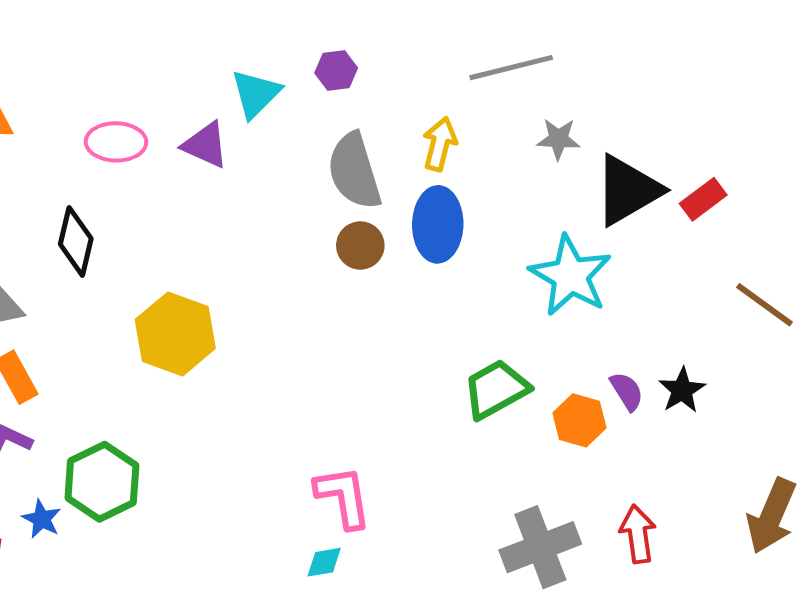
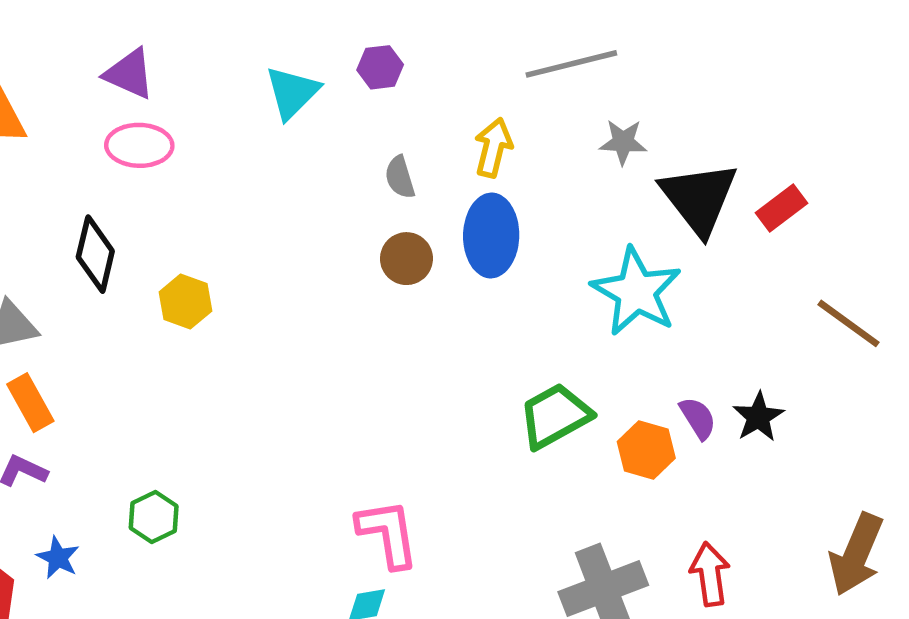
purple triangle: (205, 145) -> (129, 74), moved
gray semicircle: (354, 171) -> (400, 177), size x0.5
black triangle: (628, 190) -> (699, 198), turned -38
yellow hexagon: (175, 334) -> (185, 301), moved, size x0.6
green hexagon: (102, 482) -> (154, 517), moved, size x0.6

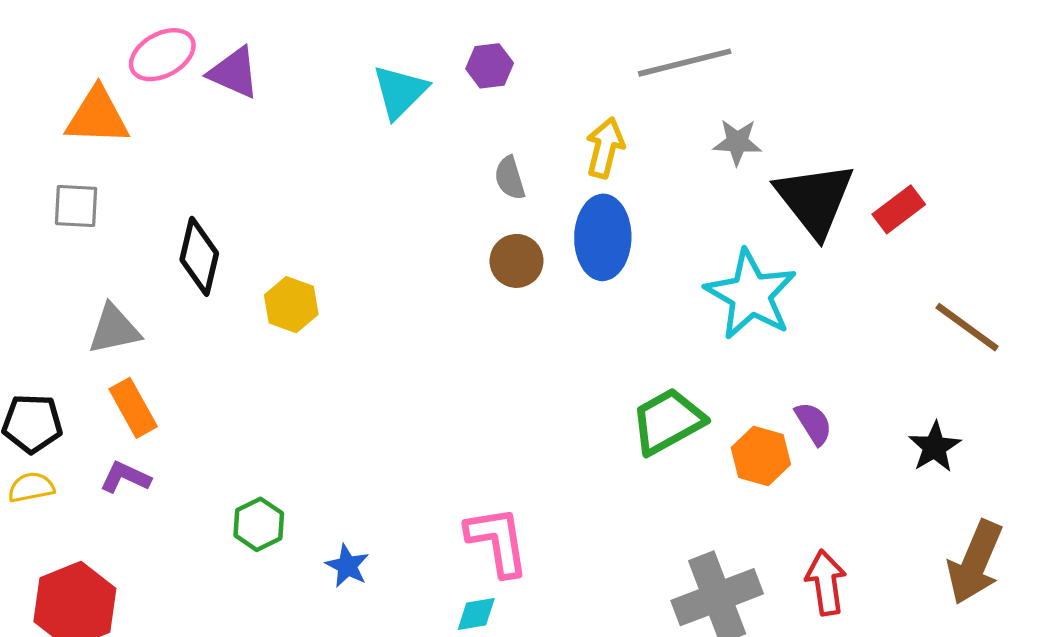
pink ellipse: (139, 145) -> (162, 55), moved, turned -30
black star: (758, 417) -> (935, 447), moved
blue star: (58, 558) -> (347, 566), moved

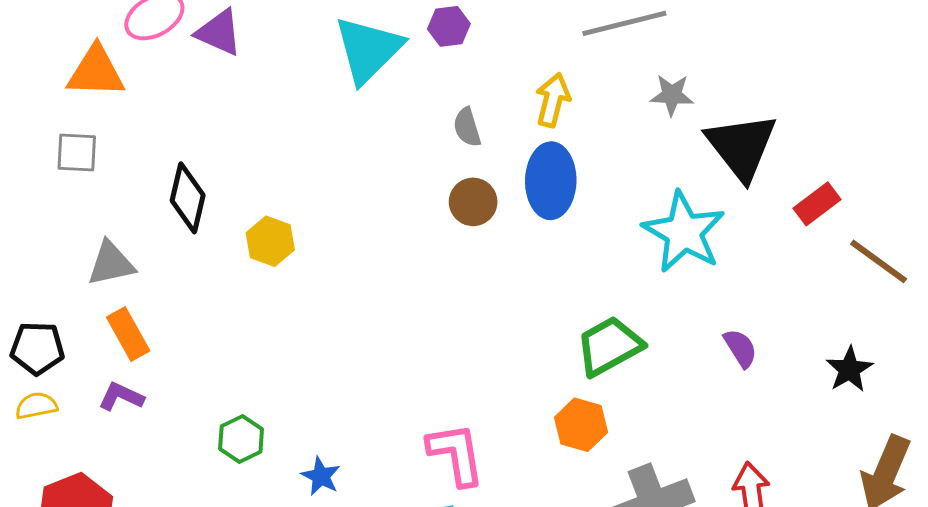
cyan triangle: (400, 92) -> (368, 50), size x1.4
red rectangle: (899, 209) -> (817, 204), moved
orange hexagon: (761, 456) -> (581, 425), moved

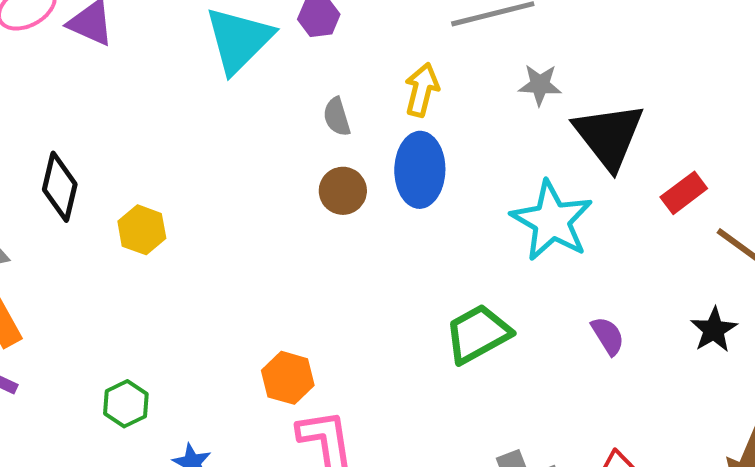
black star: (849, 369) -> (714, 330), moved
orange hexagon: (581, 425) -> (288, 378), moved
green hexagon: (241, 439) -> (126, 404), moved

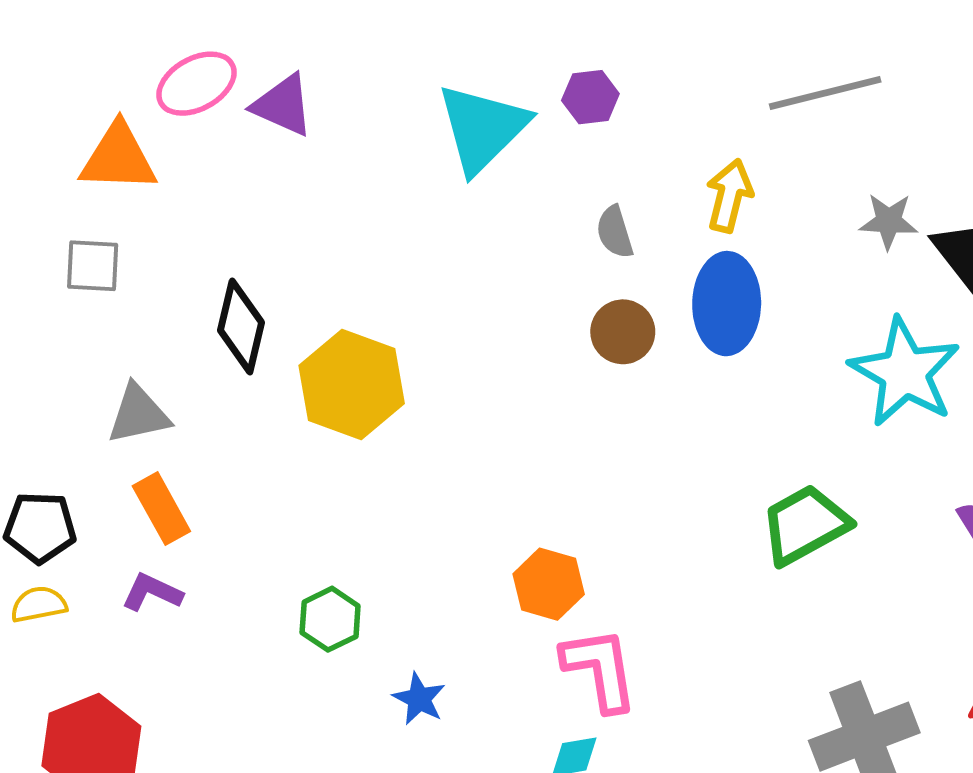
gray star: (540, 85) -> (889, 221), moved
yellow hexagon: (142, 230) -> (352, 384), size x1.6

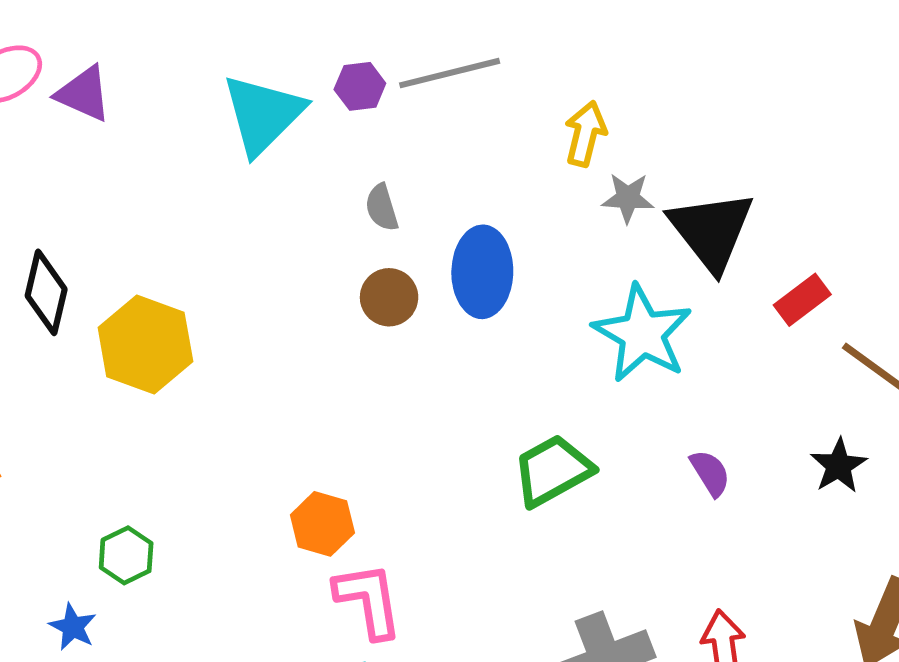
gray line: (825, 93) -> (450, 73), moved
yellow arrow: (729, 196) -> (585, 134), moved
blue star: (419, 699) -> (73, 627), moved

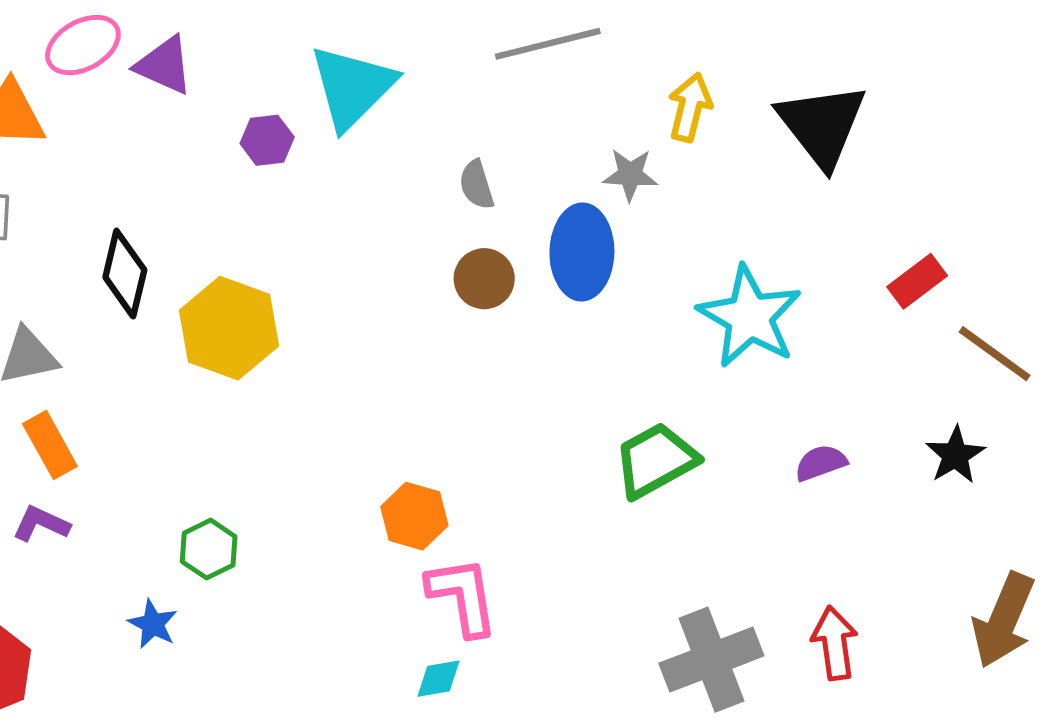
purple hexagon: (360, 86) -> (267, 140), moved
gray star: (628, 198) -> (630, 175), moved
black triangle: (711, 231) -> (822, 125), moved
purple semicircle: (710, 473) -> (821, 463), turned -78

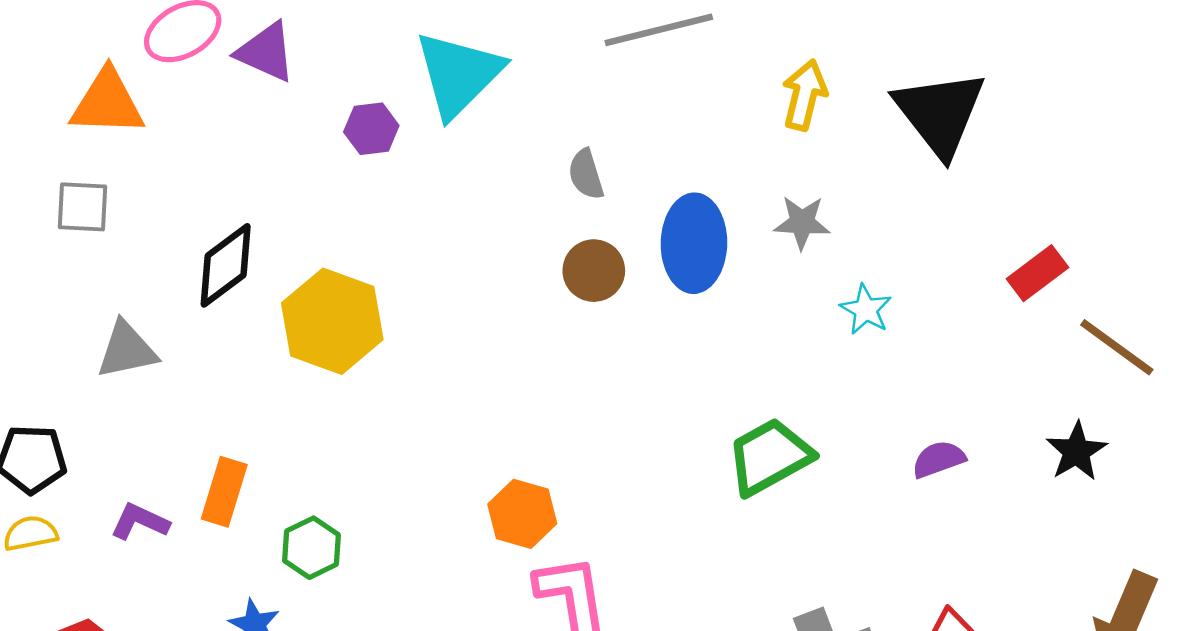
gray star: (630, 175) -> (802, 222), moved
black diamond: (125, 274) -> (226, 265), turned 40
cyan star: (750, 317) -> (866, 310), size x0.5
orange rectangle: (50, 445) -> (224, 492), moved, turned 46

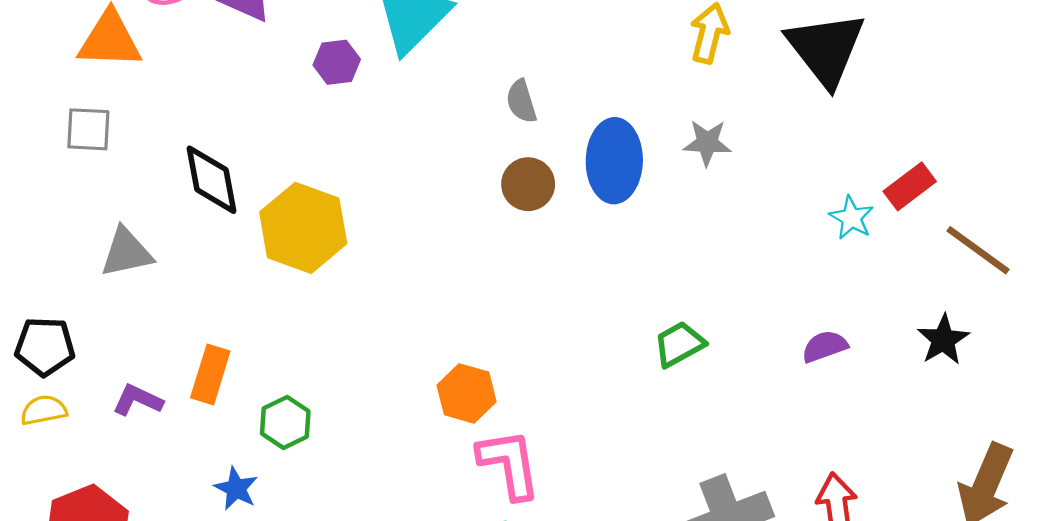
black diamond: (226, 265) -> (211, 180), turned -64
cyan star: (866, 310) -> (851, 218), moved
green trapezoid: (769, 457) -> (679, 344), size x0.7

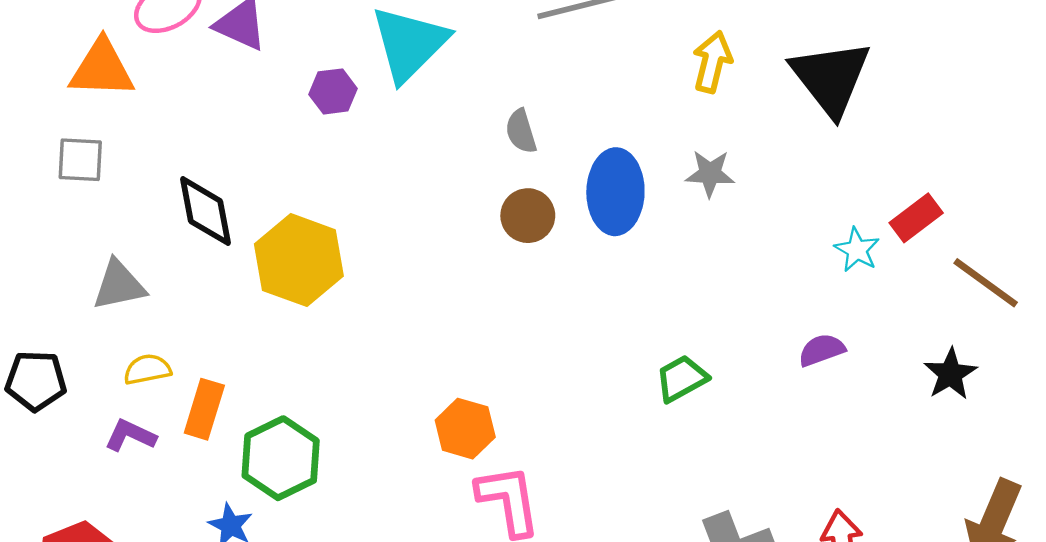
purple semicircle: (825, 346) -> (822, 350), moved
yellow semicircle: (44, 410) -> (147, 369), moved
green hexagon: (285, 422) -> (281, 458), size x1.5

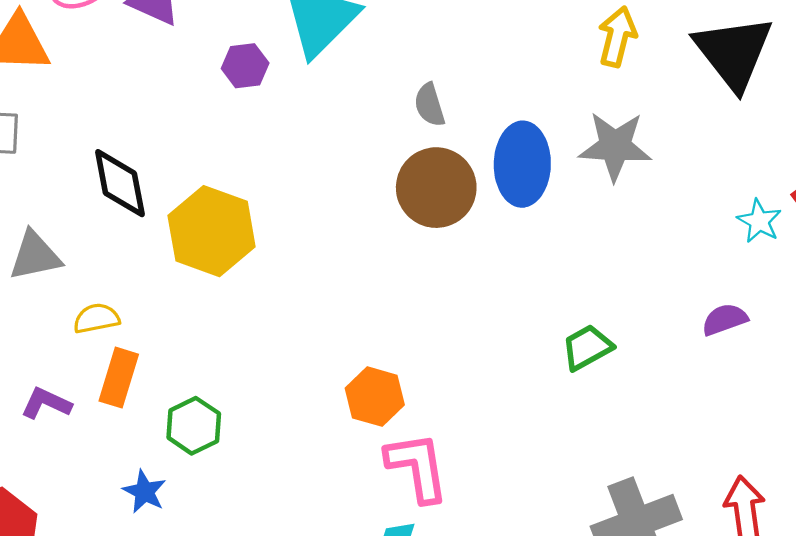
gray star: (710, 173) -> (615, 146), size x1.5
brown circle: (528, 216) -> (436, 188), size x1.5
yellow semicircle: (147, 369) -> (96, 318), moved
green hexagon: (281, 458) -> (194, 426), size x0.7

